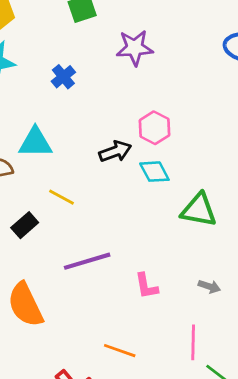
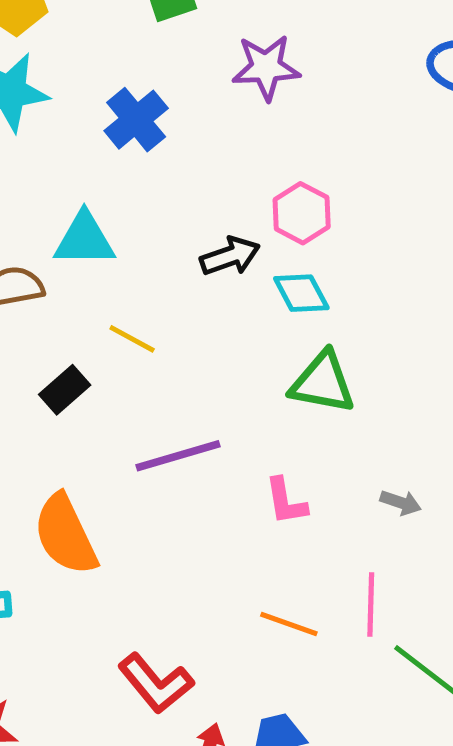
blue cross: (63, 77) -> (136, 120), size x1.4
green triangle: (199, 210) -> (323, 383), moved
orange line: (120, 351) -> (289, 624), moved

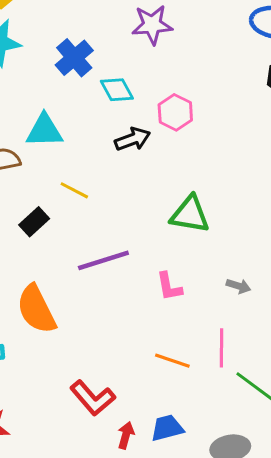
cyan diamond: (301, 293) -> (117, 90), moved

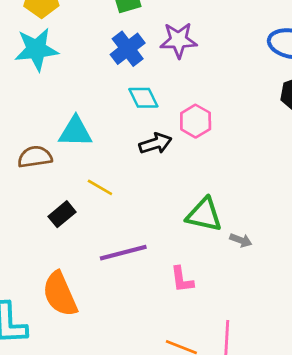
blue cross: (74, 58) -> (128, 49), moved
gray arrow: (238, 286) -> (241, 240), moved

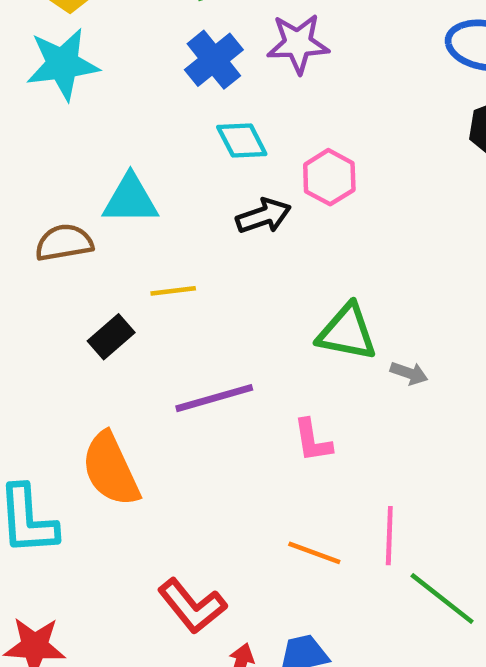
yellow line: (100, 187) -> (173, 291), turned -36

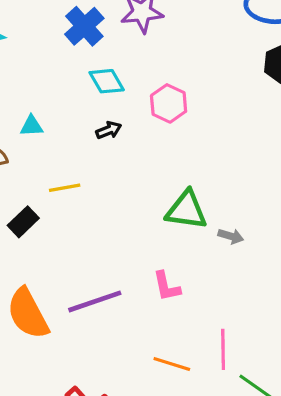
cyan triangle: (130, 199) -> (32, 126), size x0.6
black arrow: (263, 216) -> (109, 130), moved, size x0.7
purple line: (214, 398) -> (95, 301), moved

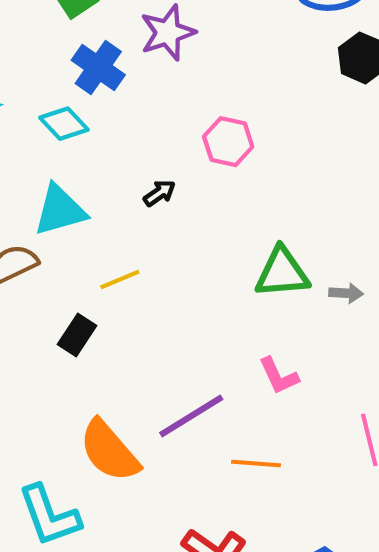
cyan diamond: (107, 81) -> (64, 124), moved
cyan triangle: (32, 126) -> (60, 210), size x1.8
orange line: (172, 364) -> (256, 463), moved

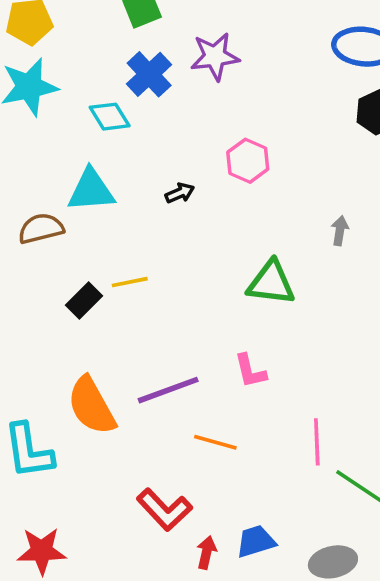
yellow line: (120, 279) -> (130, 282), moved
gray arrow: (346, 293) -> (340, 231), moved, turned -96

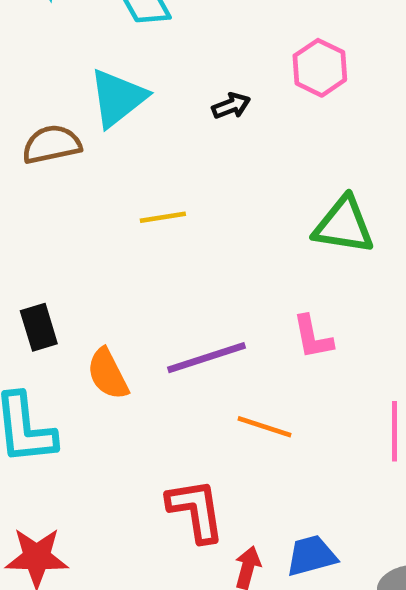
cyan triangle: (91, 190) -> (118, 98), turned -36
black rectangle: (84, 301) -> (39, 327), moved, turned -64
orange semicircle: (92, 406) -> (108, 374), size x0.7
red L-shape: (164, 510) -> (196, 510), turned -148

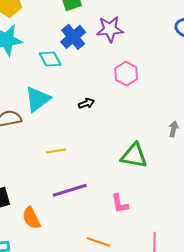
pink hexagon: (320, 68) -> (126, 74), moved
purple line: (207, 358) -> (70, 190), moved

